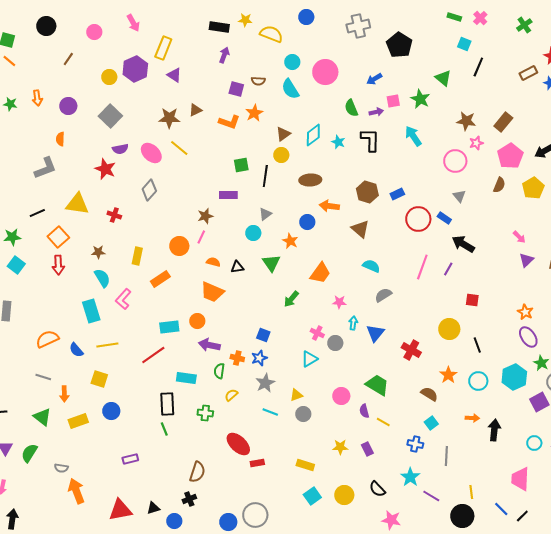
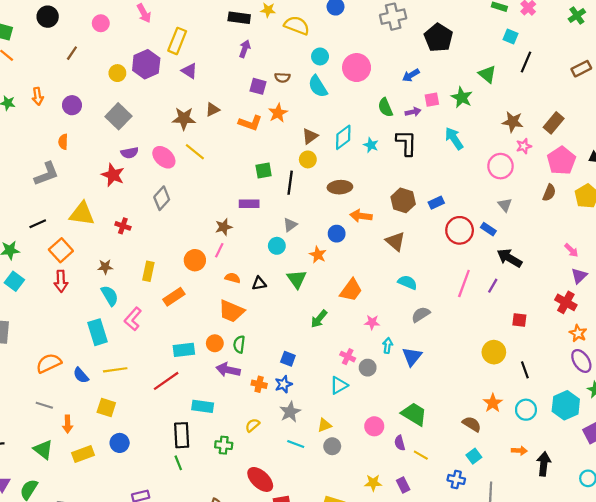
red cross: (411, 350) -> (566, 302), moved
green semicircle: (219, 371) -> (239, 344), moved

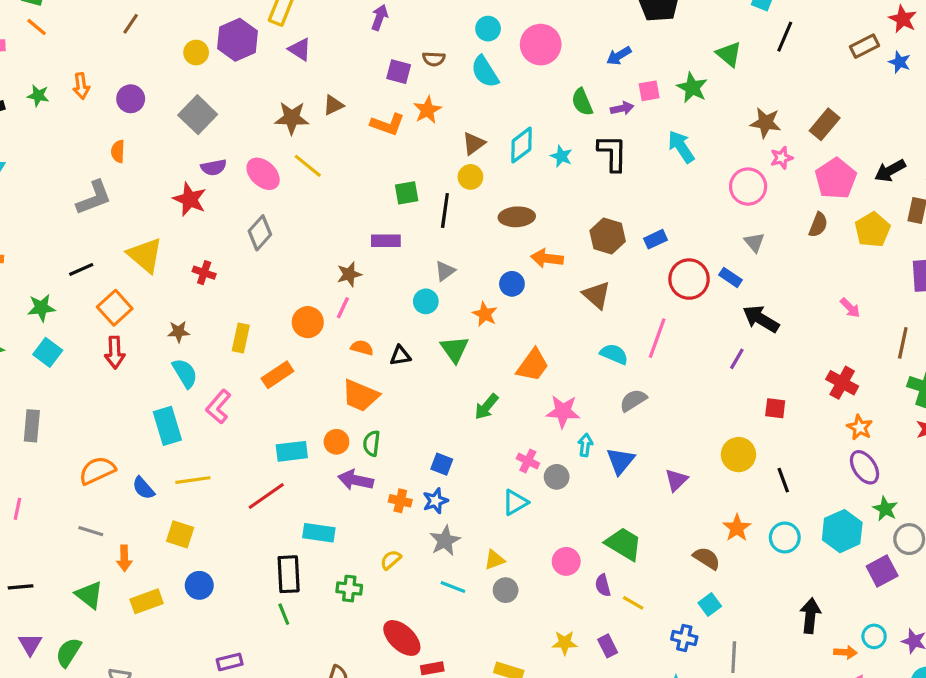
yellow triangle: (82, 214) -> (145, 255), turned 32
purple triangle: (579, 276) -> (676, 480), moved
pink line: (464, 283) -> (657, 338), moved
pink star: (372, 322) -> (563, 411), size x1.5
orange arrow: (519, 451) -> (845, 652), moved

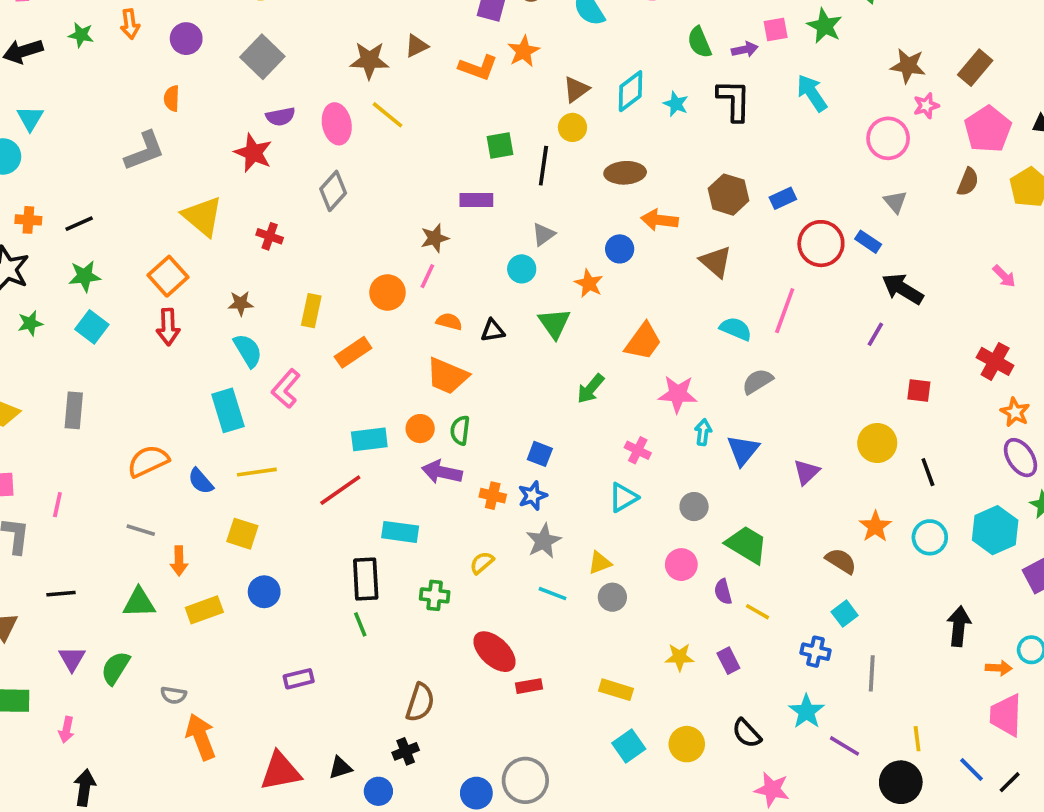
pink ellipse: (263, 174) -> (337, 124), turned 36
black line: (81, 269) -> (79, 224), moved
gray circle: (557, 477) -> (694, 507), moved
green triangle: (89, 595) -> (139, 603), turned -40

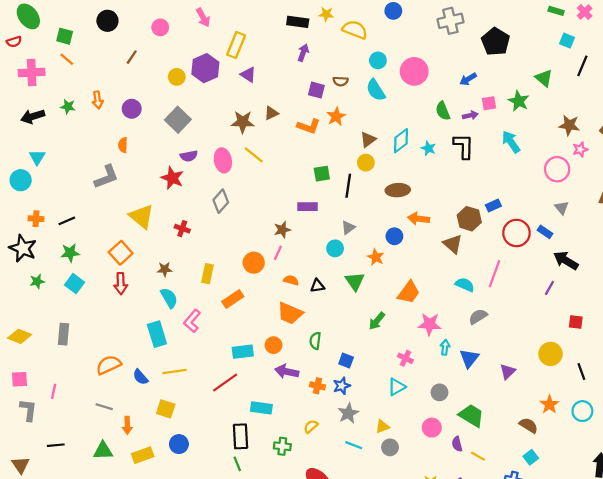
brown hexagon: (728, 195) -> (469, 219), moved
green semicircle: (460, 430) -> (315, 341), moved

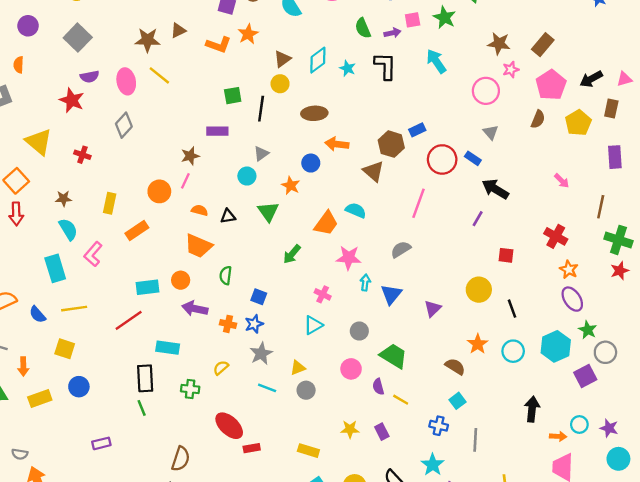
cyan semicircle: (465, 285) -> (356, 210), moved

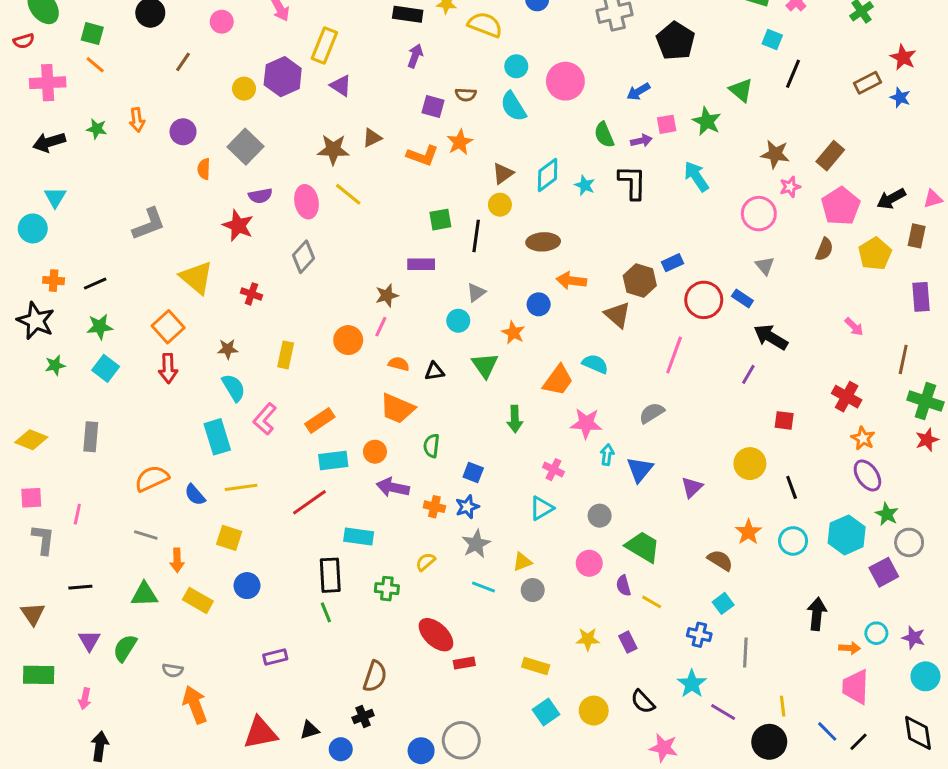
orange semicircle: (19, 65) -> (204, 169), moved
orange rectangle: (137, 230) -> (320, 420), moved
green arrow: (292, 254) -> (515, 419), turned -42
yellow rectangle: (40, 398) -> (198, 600), turned 50

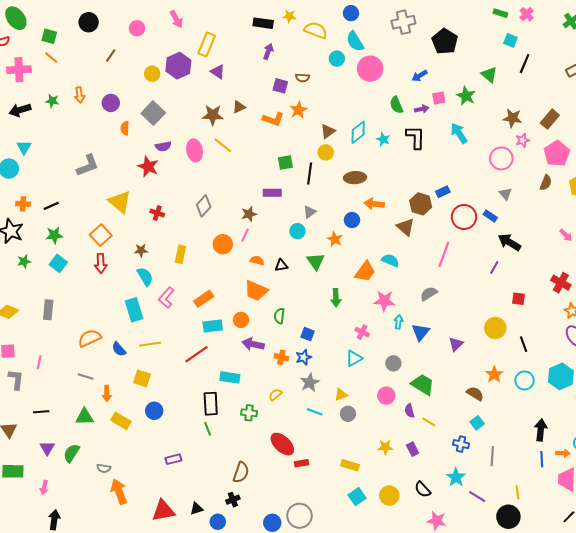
cyan semicircle: (513, 106) -> (355, 41), moved
gray diamond: (304, 257) -> (204, 206), moved
blue line: (827, 731) -> (542, 459), moved, turned 42

